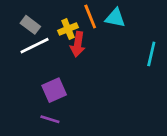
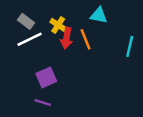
orange line: (90, 16) -> (86, 39), moved
yellow cross: (68, 29) -> (58, 25), turned -35

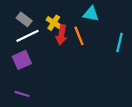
purple square: (46, 77) -> (22, 60), moved
purple line: (43, 102) -> (22, 94), moved

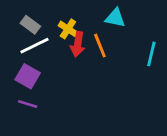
purple square: (22, 60) -> (28, 76), turned -36
purple line: (22, 94) -> (28, 104), moved

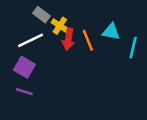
cyan triangle: (115, 18) -> (111, 32), moved
gray rectangle: (30, 25) -> (42, 15), moved

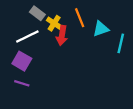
cyan triangle: (111, 32) -> (101, 29), turned -30
orange line: (88, 40) -> (80, 18), moved

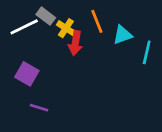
white line: (27, 37) -> (24, 27), moved
purple line: (22, 83) -> (39, 108), moved

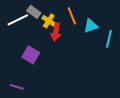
purple square: (27, 74) -> (31, 55), moved
purple line: (39, 108) -> (17, 87), moved

